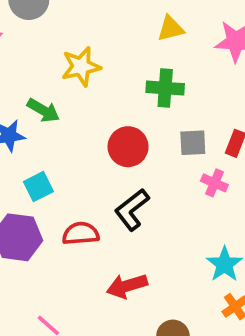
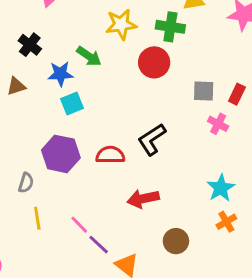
green cross: (165, 88) -> (170, 27), moved
red circle: (128, 147) -> (154, 62), moved
cyan square: (38, 187) -> (72, 104), moved

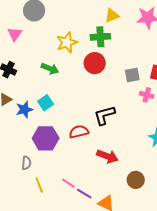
blue star: (60, 74) -> (24, 109), moved
black L-shape: (152, 139) -> (104, 115), turned 30
red arrow: (143, 199) -> (107, 156), turned -135

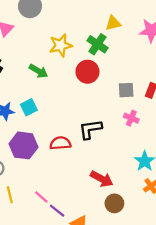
green cross: (100, 37) -> (97, 44), turned 30
pink cross: (147, 95) -> (131, 118), moved
red arrow: (107, 156) -> (102, 179), moved

